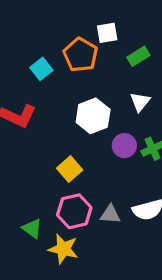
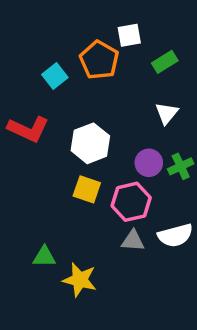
white hexagon: (93, 116) -> (90, 143), moved
yellow square: (70, 169) -> (87, 189), turned -30
pink hexagon: (74, 211) -> (131, 202), moved
green triangle: (32, 229) -> (44, 257), turned -35

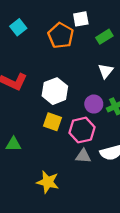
cyan square: (55, 76) -> (18, 27), moved
green triangle: (44, 257) -> (13, 144), moved

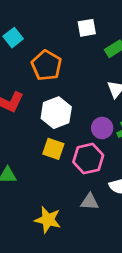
orange pentagon: (61, 36) -> (46, 65), moved
gray triangle: (83, 156) -> (90, 202), moved

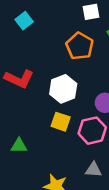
orange pentagon: (46, 65) -> (80, 46), moved

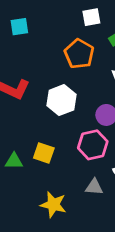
cyan square: (24, 21) -> (19, 27), turned 30
yellow square: (61, 122) -> (44, 153), moved

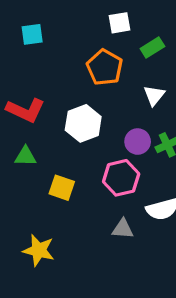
green triangle: (14, 161) -> (25, 156), moved
yellow star: (53, 205) -> (39, 250), moved

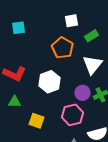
white triangle: (154, 95) -> (92, 65), size x1.5

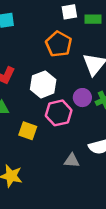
green rectangle: (92, 36) -> (93, 19), moved, turned 32
pink hexagon: (72, 115) -> (59, 113), moved

